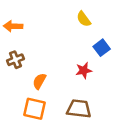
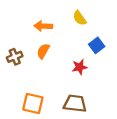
orange arrow: (13, 26) -> (43, 26), moved
orange semicircle: (39, 81) -> (43, 51), moved

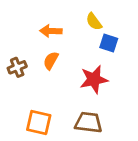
blue square: (97, 45) -> (109, 43), moved, turned -35
red star: (80, 67) -> (94, 79), size x1.5

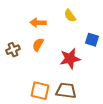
blue square: (109, 43) -> (92, 40), moved
orange square: (39, 122) -> (40, 91), moved

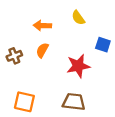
orange square: (40, 91) -> (24, 102), moved

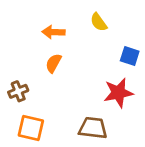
brown cross: (14, 56) -> (18, 91), moved
red star: (78, 66) -> (118, 93), moved

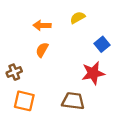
yellow semicircle: (99, 22) -> (78, 18), turned 96
blue square: (130, 56) -> (102, 44), turned 32

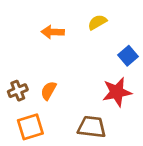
orange semicircle: (42, 50) -> (48, 91), moved
orange square: (24, 101) -> (30, 127), turned -30

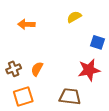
orange arrow: (53, 32) -> (26, 24), moved
blue square: (128, 56) -> (97, 42), turned -32

